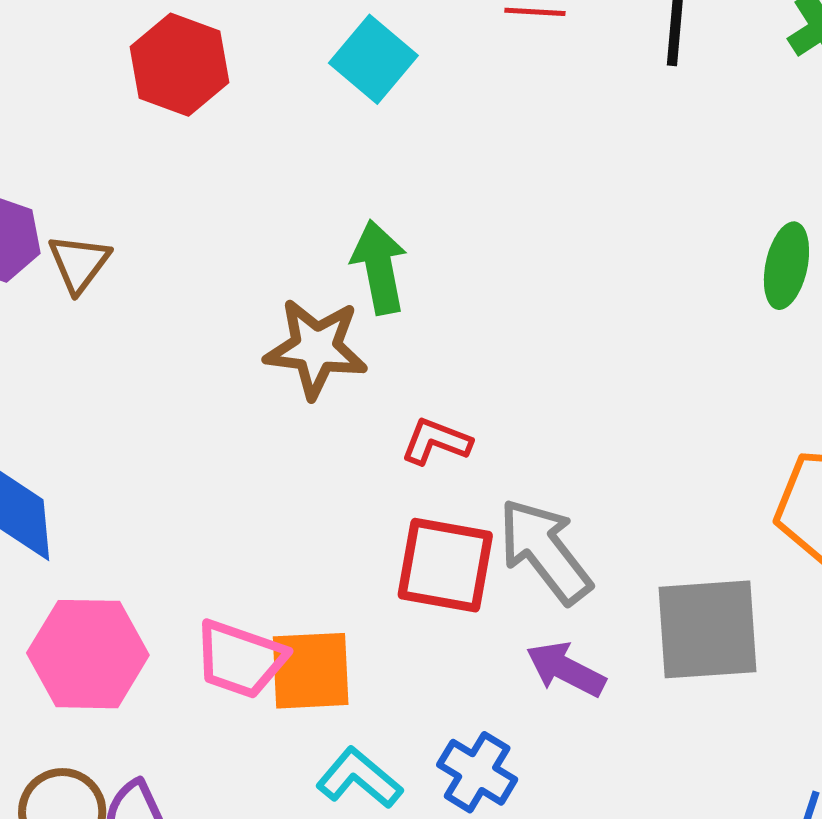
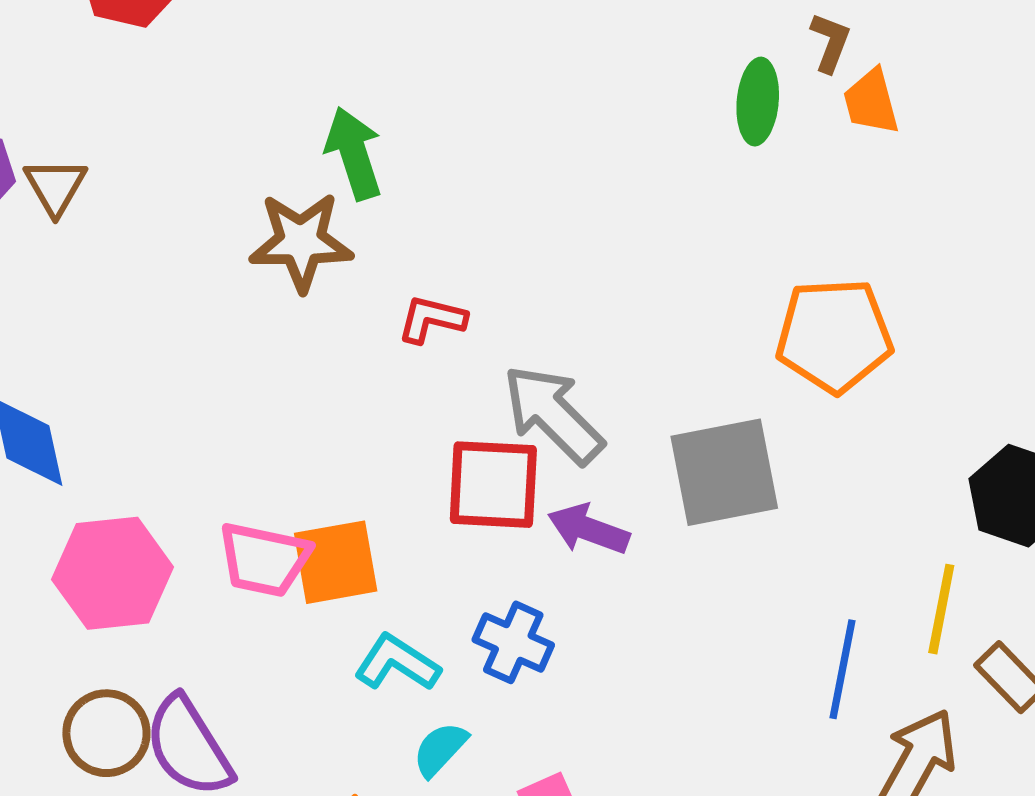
red square: (445, 565) -> (493, 485), moved

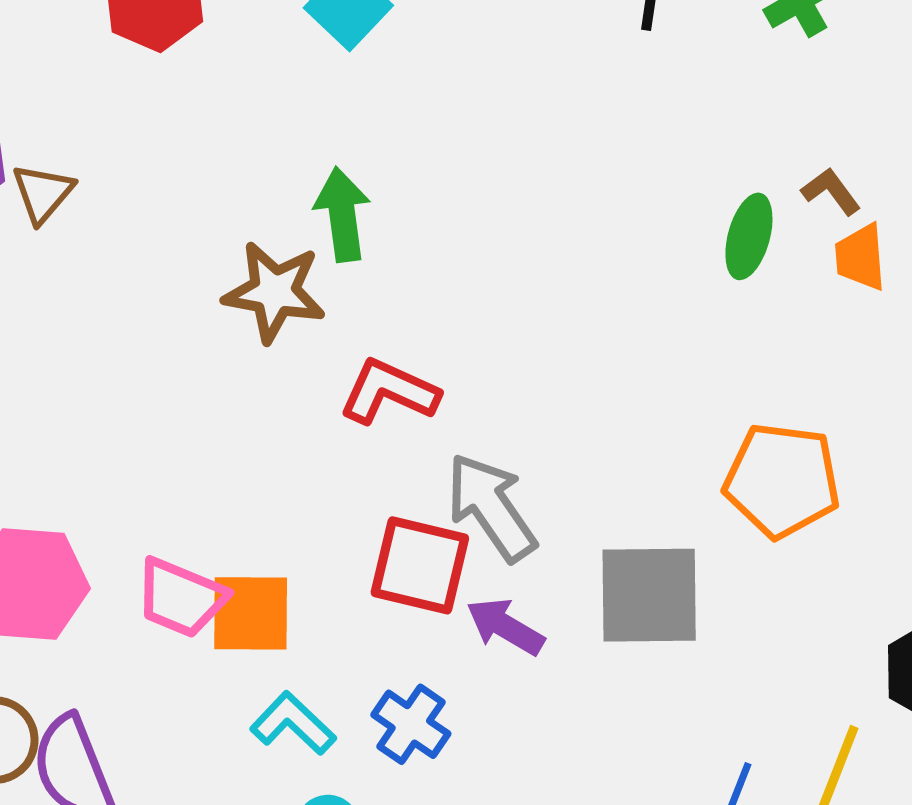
brown L-shape: (830, 42) -> (831, 191), turned -68
red L-shape: (432, 319) -> (389, 392), size x1.4

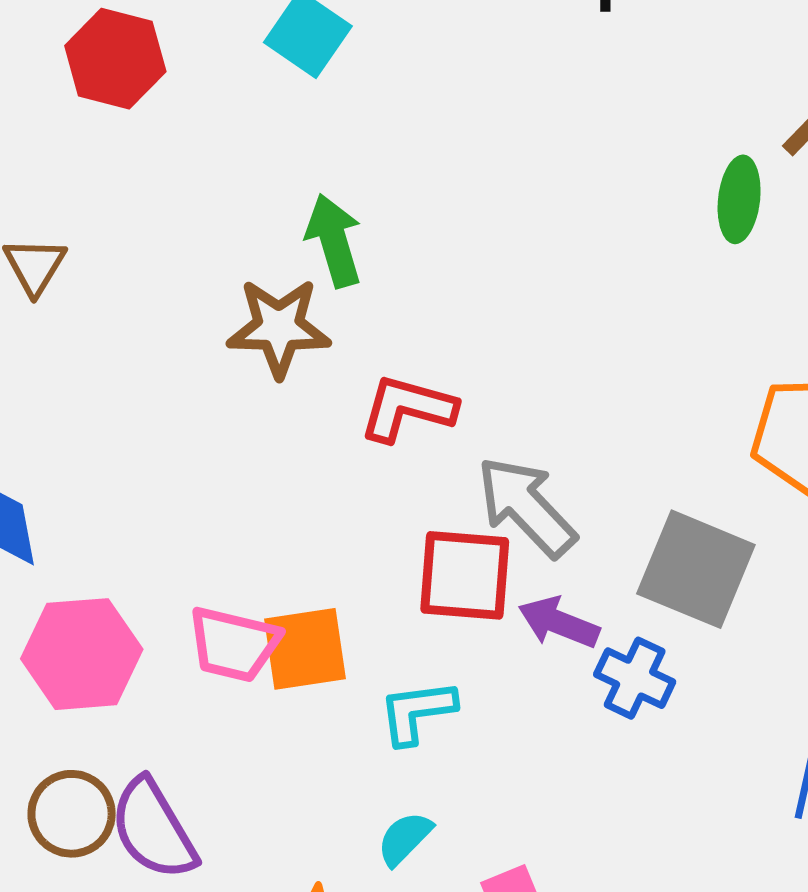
gray square: (649, 595) -> (696, 569), turned 32
cyan L-shape: (293, 723) -> (417, 712), moved, turned -42
blue cross: (411, 724) -> (635, 678), moved

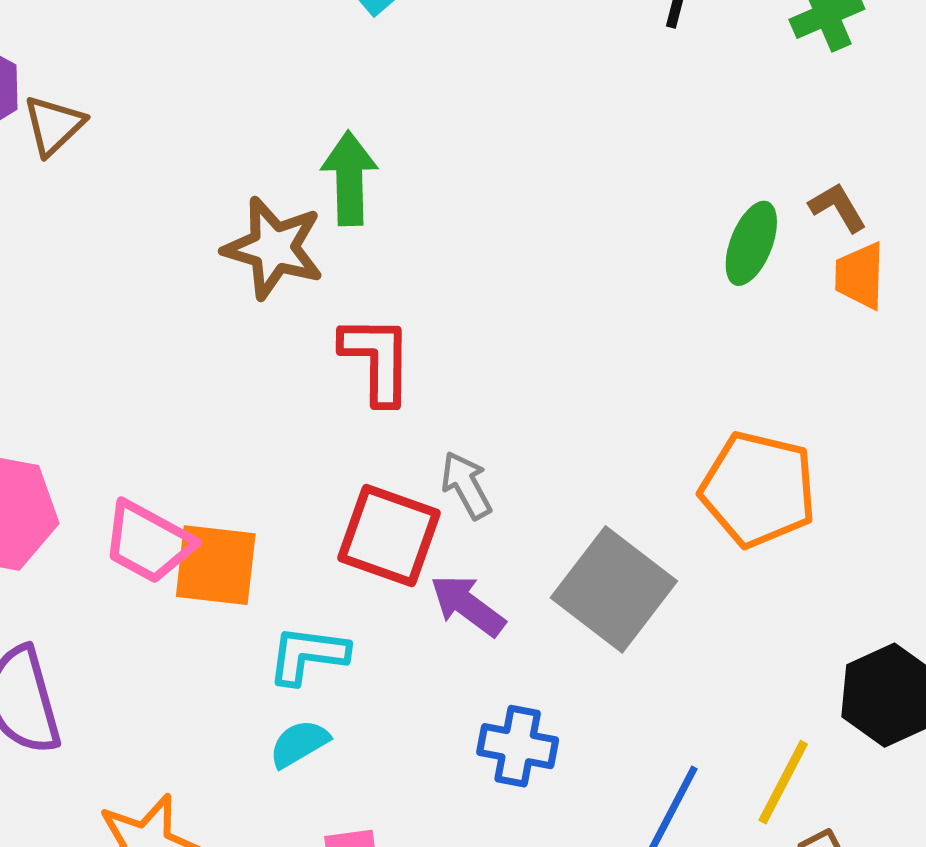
red L-shape: (407, 408) -> (377, 359), turned 60
gray arrow: (526, 507) -> (466, 485), size x0.6
blue cross: (635, 678) -> (518, 746), moved, turned -30
cyan semicircle: (405, 838) -> (299, 744), moved

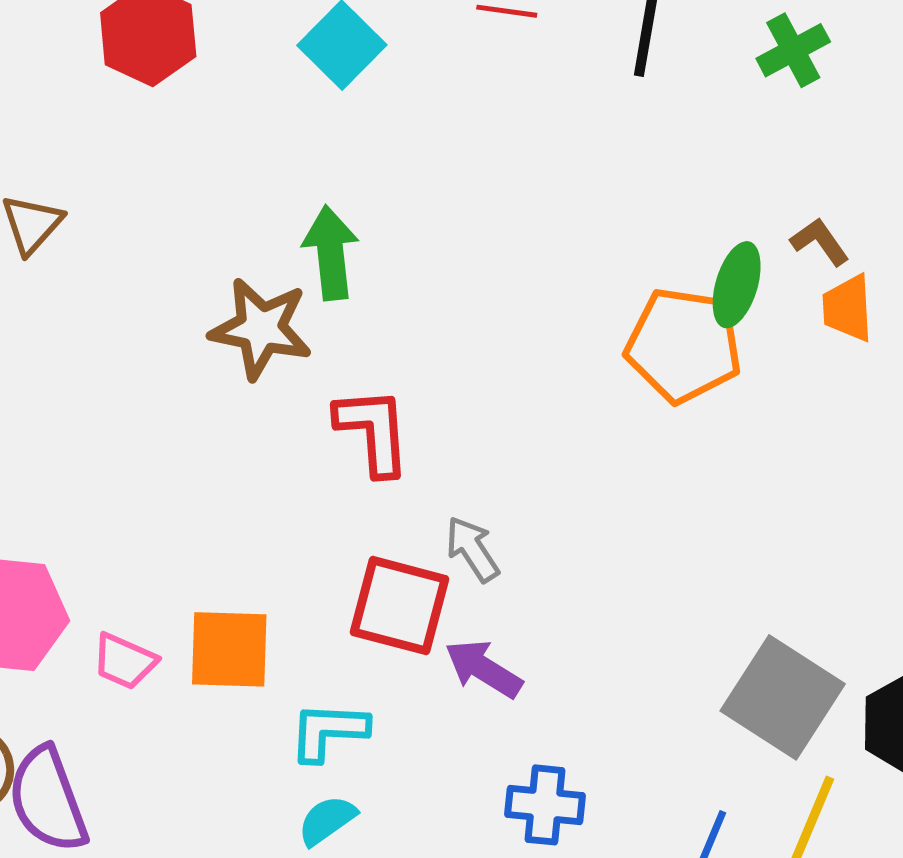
orange pentagon: (758, 489) -> (684, 345), moved
pink trapezoid: (148, 542) -> (125, 661), moved, size x0.7
gray square: (614, 589) -> (783, 697), moved

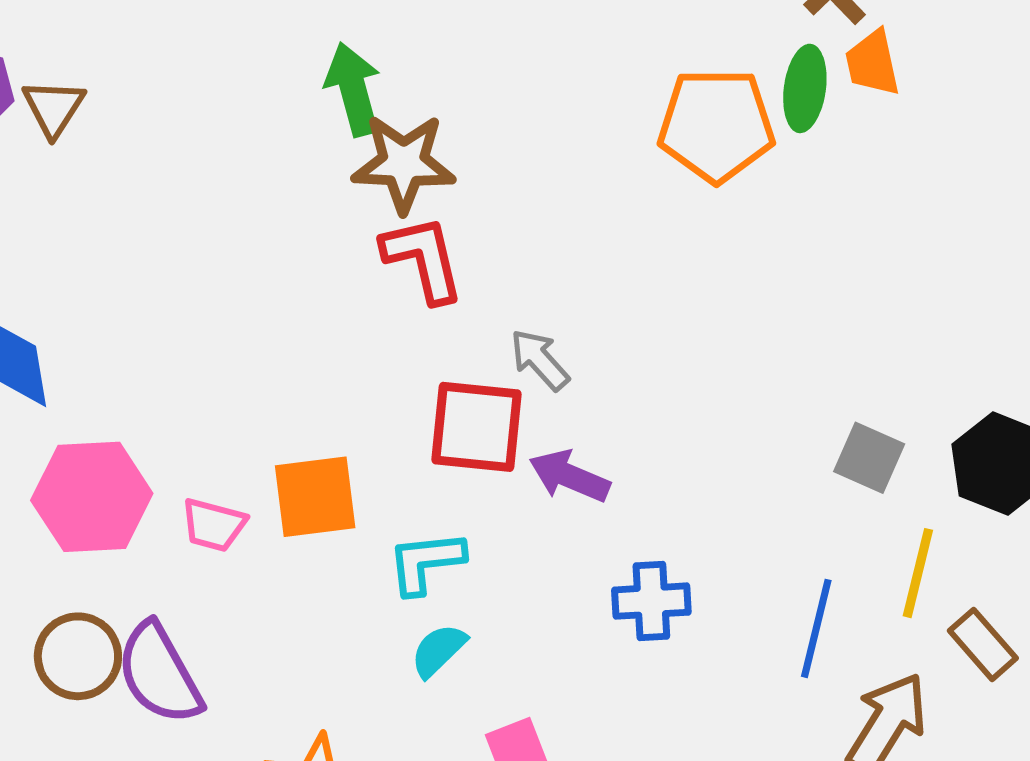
green ellipse: (737, 285) -> (805, 88), moved
brown star: (261, 329) -> (404, 163), moved
gray square: (783, 697) -> (869, 458), size x0.6

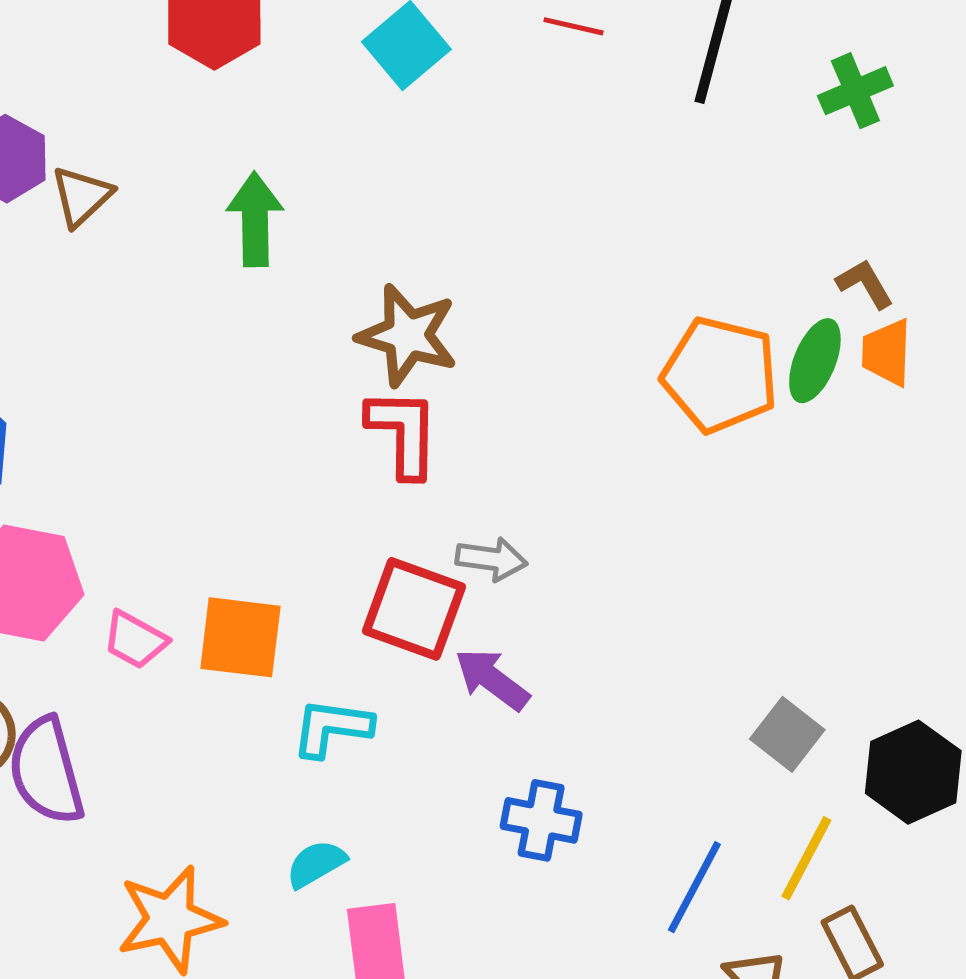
green arrow: (353, 89) -> (255, 219), moved
gray arrow: (540, 360) -> (492, 559), turned 126
cyan semicircle: (438, 650) -> (316, 864), moved

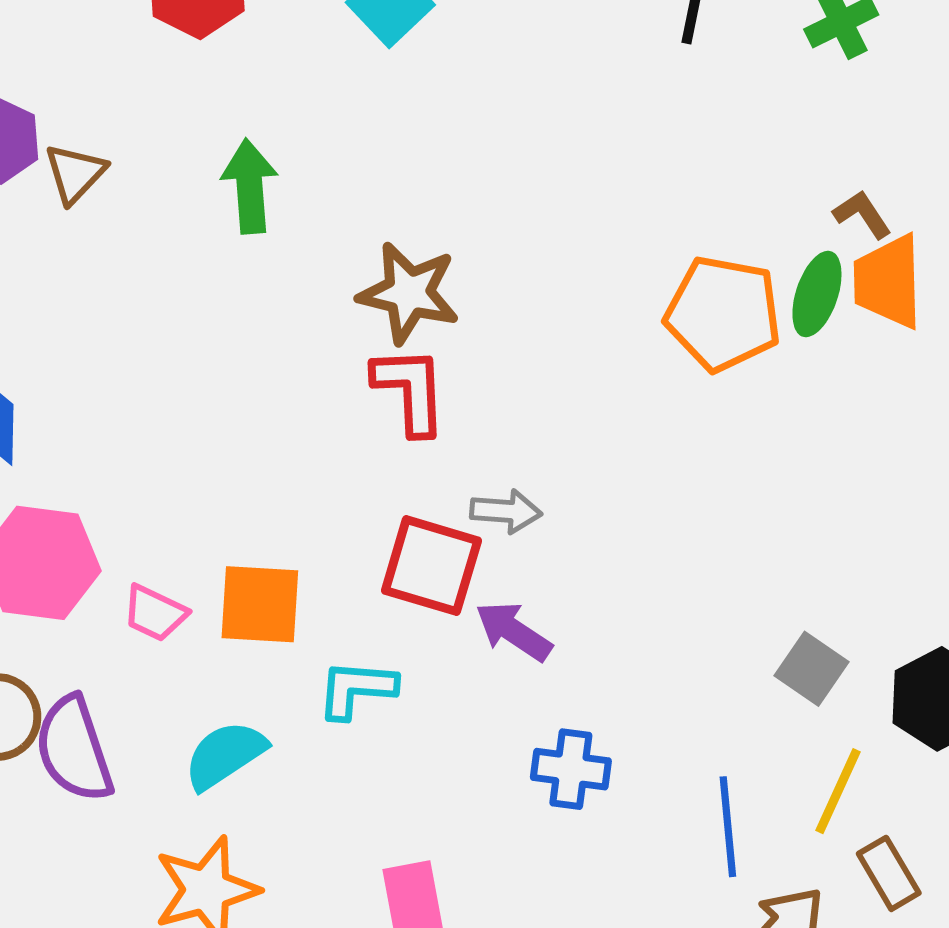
orange trapezoid: (887, 352) -> (888, 282), size x1.4
cyan semicircle: (316, 864) -> (225, 755), moved, size x1.4
blue line: (694, 887) -> (728, 827), turned -30

